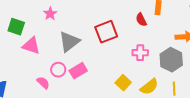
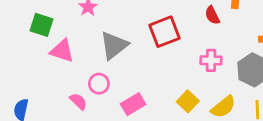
pink rectangle: (78, 71) -> (133, 104), moved

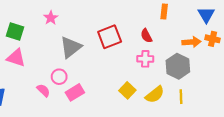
red semicircle: (212, 15) -> (146, 36), moved
pink triangle: (62, 51) -> (16, 58), moved
pink rectangle: (133, 104) -> (75, 92), moved

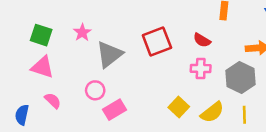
pink star: (51, 18) -> (82, 32), moved
red semicircle: (146, 36) -> (202, 40), turned -32
pink semicircle: (43, 90) -> (53, 101), moved

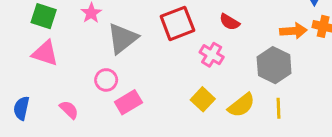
pink cross: (201, 68) -> (212, 55), moved, turned 30
pink semicircle: (53, 101) -> (69, 110), moved

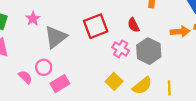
red semicircle: (229, 22) -> (134, 25), turned 32
gray hexagon: (274, 65) -> (149, 51), moved
pink semicircle: (69, 110) -> (25, 77), moved

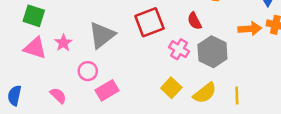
pink star: (33, 19) -> (63, 43), moved
pink semicircle: (25, 77) -> (58, 96), moved

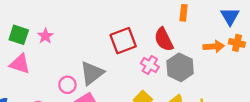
red semicircle: (194, 21) -> (164, 39), size x1.5
gray triangle: (102, 35) -> (92, 73), moved
pink star: (63, 43) -> (45, 36), moved

